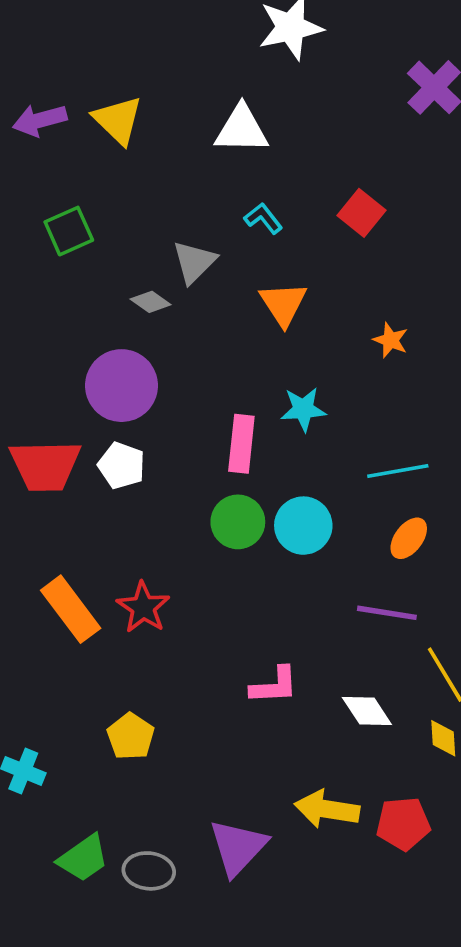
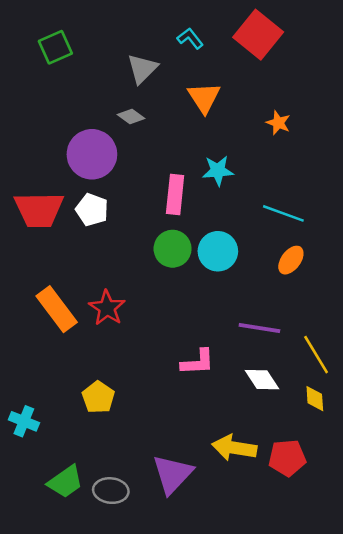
red square: (361, 213) -> (258, 35), size x1.5
gray diamond: (151, 302) -> (131, 116), moved
cyan line: (398, 471) -> (283, 213), turned 30
purple line: (387, 613) -> (259, 328), moved

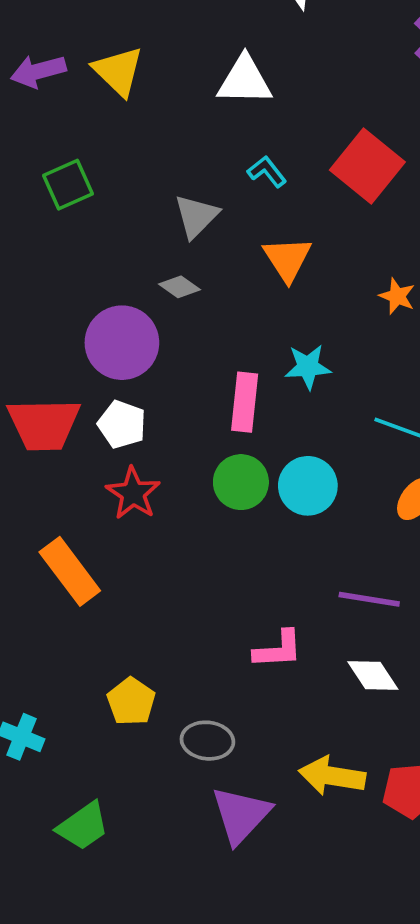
red star: (107, 308) -> (133, 493), moved
gray ellipse: (111, 491) -> (207, 741), moved

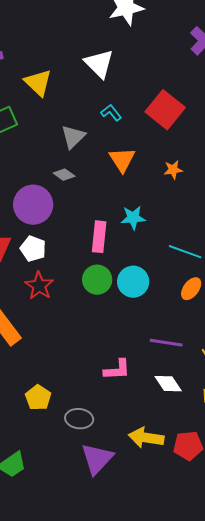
yellow triangle: (118, 71) -> (38, 83), moved
white triangle: (245, 80) -> (99, 64), turned 44
orange star: (397, 296) -> (173, 170), moved, turned -30

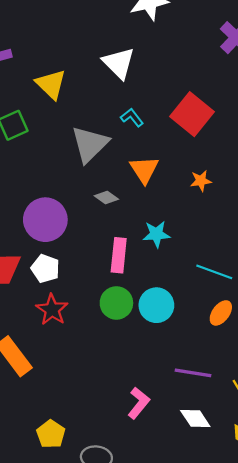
gray triangle: (73, 137) -> (90, 144), size x1.4
gray diamond: (64, 175) -> (106, 197), moved
pink L-shape: (117, 370) -> (139, 403), turned -48

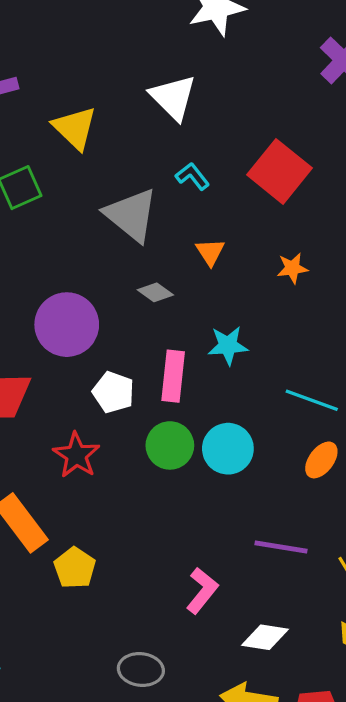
gray triangle: (90, 144) -> (131, 215), turned -36
orange triangle: (144, 170) -> (210, 252), size x0.7
white pentagon: (45, 269) -> (113, 392), moved
white diamond: (195, 418) -> (265, 637), moved, turned -48
yellow pentagon: (51, 434) -> (75, 568), moved

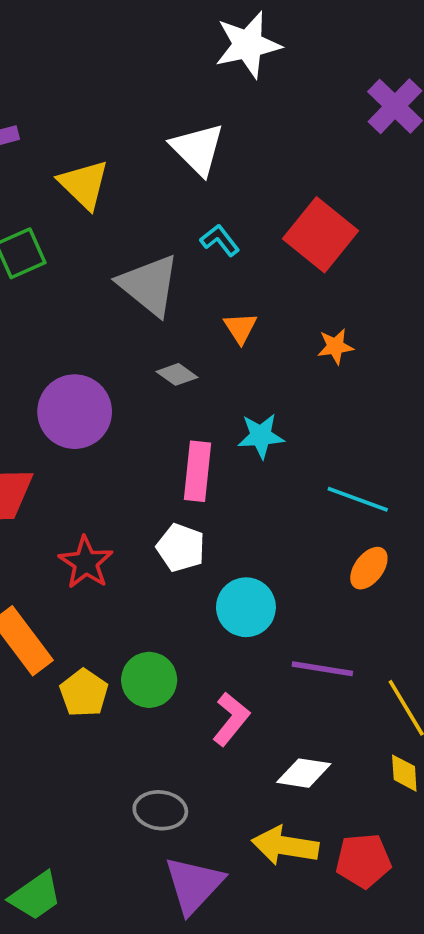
white pentagon: (113, 392) -> (181, 548), moved
green circle: (170, 445) -> (149, 680), moved
cyan circle: (228, 449) -> (246, 607), moved

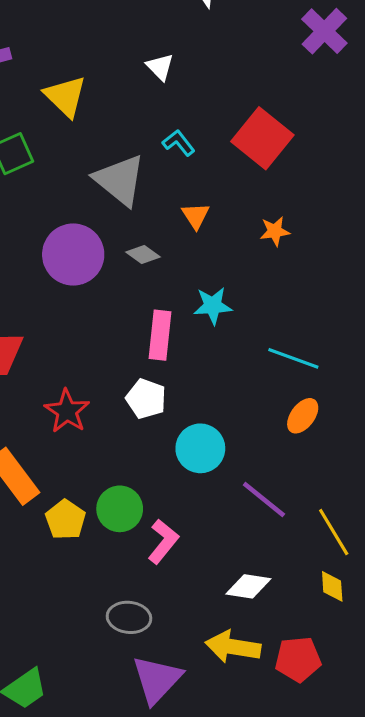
white triangle: (198, 149) -> (160, 67), size x0.6
purple circle: (75, 412) -> (73, 255), moved
purple line: (322, 669) -> (264, 500), turned 30
pink L-shape: (231, 719) -> (163, 541), moved

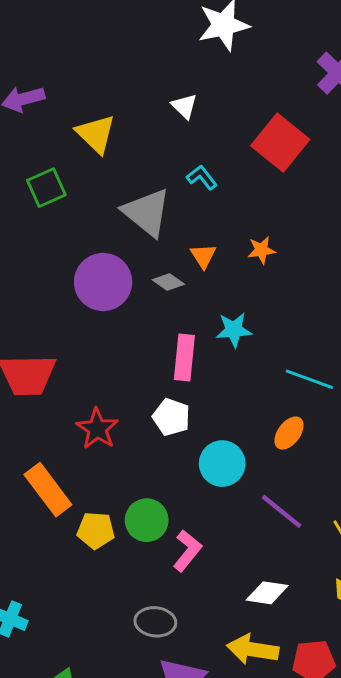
red square: (262, 138) -> (280, 143), moved
orange triangle: (196, 216) -> (203, 256), moved
orange star: (275, 231) -> (261, 250), moved
orange ellipse: (303, 416) -> (289, 433), moved
yellow pentagon: (65, 520) -> (96, 530), turned -30

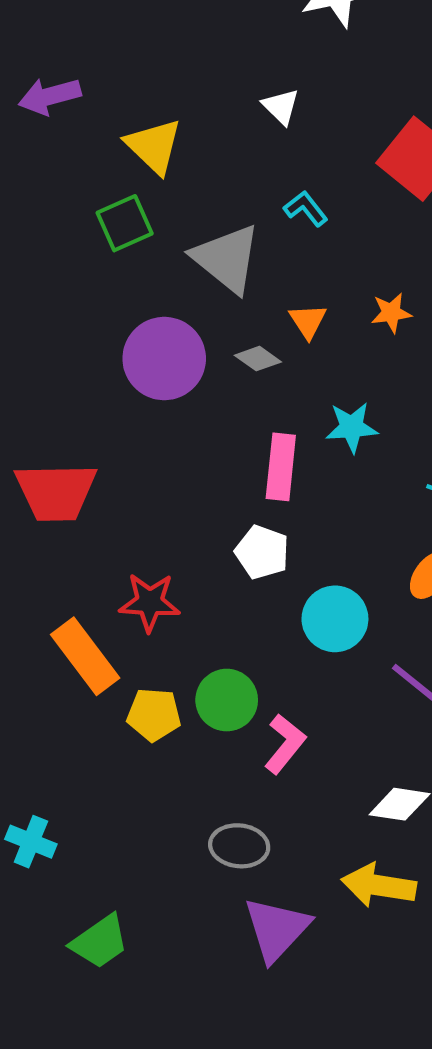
green square: (46, 188) -> (125, 223), moved
red star: (97, 429) -> (150, 602), moved, turned -30

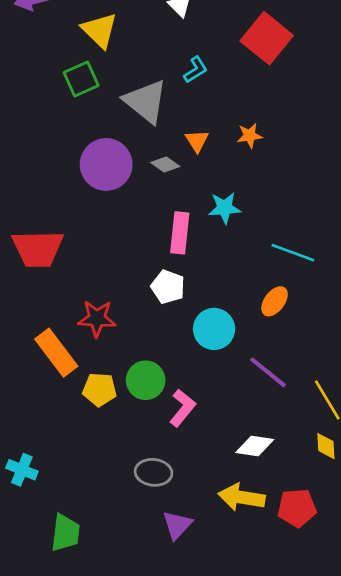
cyan L-shape: (306, 209) -> (196, 70), turned 96
purple triangle: (277, 929) -> (177, 525), size x0.7
green trapezoid: (100, 942) -> (65, 533), turned -48

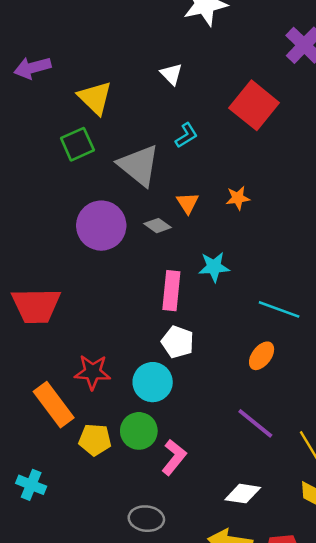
white pentagon: (168, 287) -> (178, 342), moved
cyan circle: (214, 329) -> (153, 382), moved
cyan cross: (22, 470) -> (31, 485), moved

